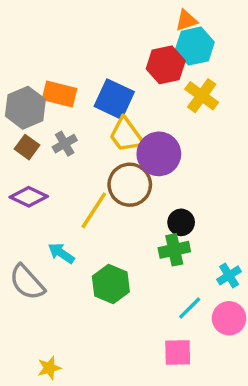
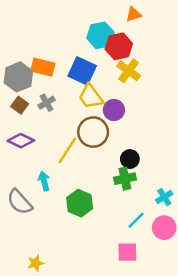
cyan hexagon: (195, 46) -> (100, 35), moved
yellow cross: (202, 96) -> (129, 71), moved
purple circle: (159, 154) -> (114, 110), size x0.7
cyan arrow: (61, 253) -> (44, 181), turned 42

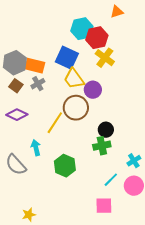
orange triangle: (134, 14) -> (117, 12), moved
orange rectangle: (43, 67) -> (35, 66), moved

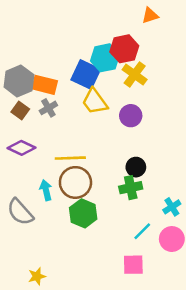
cyan hexagon: (82, 29) -> (105, 58), moved
purple circle: (93, 90) -> (131, 116), moved
brown circle: (76, 108) -> (75, 182), moved
yellow line: (55, 123) -> (70, 158), turned 55

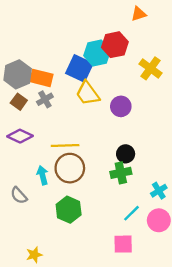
yellow cross: (135, 75) -> (150, 68), moved
gray semicircle: (20, 212) -> (19, 195), size x0.7
green hexagon: (83, 213) -> (69, 210), moved

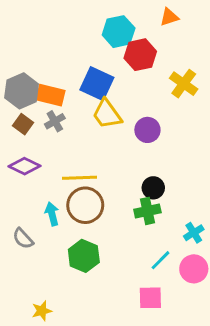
cyan hexagon: (97, 53) -> (119, 32), moved

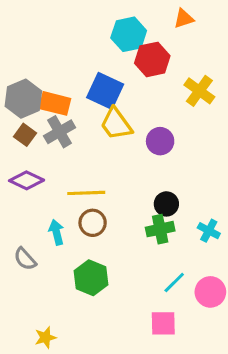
gray cross: (55, 121) -> (60, 132), size x1.4
brown circle: (85, 205) -> (93, 223), size x0.7
cyan cross: (194, 233) -> (209, 231), moved, turned -30

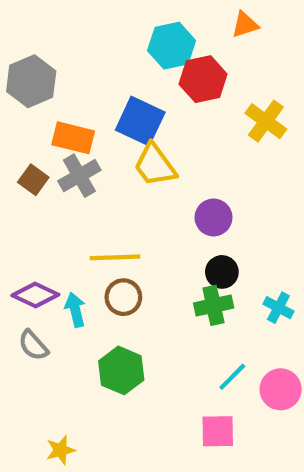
gray hexagon: (23, 99) -> (31, 81), moved
purple circle: (160, 141) -> (214, 217), moved
purple diamond: (27, 180) -> (35, 295), moved

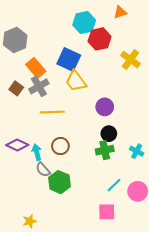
orange rectangle: (73, 138) -> (36, 68), turned 36
yellow line: (115, 257) -> (52, 112), moved
gray semicircle: (33, 345) -> (43, 170), moved

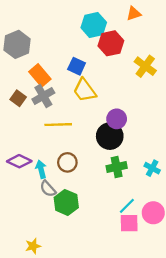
blue square: (69, 60) -> (77, 66), size x0.7
black circle: (109, 134) -> (110, 136), moved, size x1.5
pink square: (107, 212) -> (129, 223), moved

